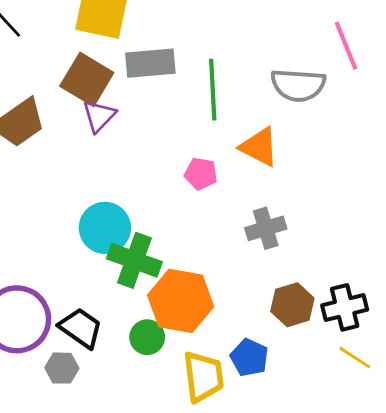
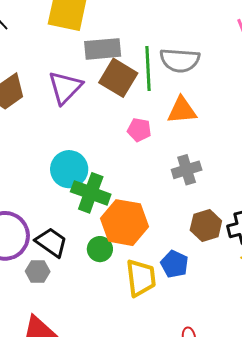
brown square: (87, 79) -> (118, 78), moved
gray semicircle: (298, 85) -> (180, 60), moved
purple triangle: (99, 116) -> (65, 88), size x1.4
orange triangle: (259, 147) -> (182, 110), turned -32

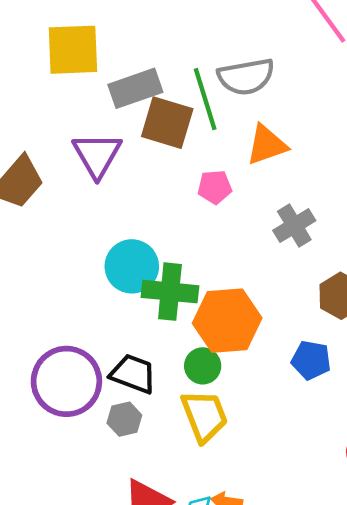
yellow trapezoid: (141, 278) -> (204, 416), moved

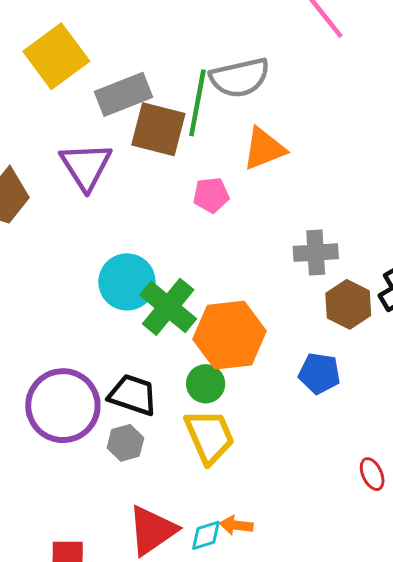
yellow square: (73, 50) -> (56, 56), turned -32
green line: (205, 99) -> (197, 103), turned 30
gray cross: (294, 226) -> (316, 253), moved, turned 30
green cross: (170, 292) -> (168, 307), turned 36

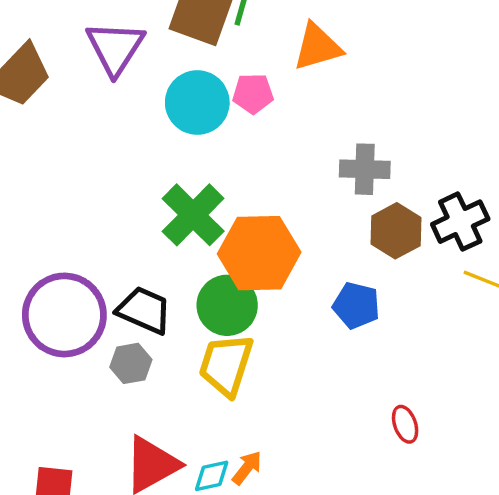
cyan circle: (127, 282) -> (197, 103), moved
green circle: (206, 384) -> (227, 305), size x1.4
yellow trapezoid: (209, 436) -> (226, 365), turned -144
orange arrow: (236, 525) -> (247, 468), turned 116

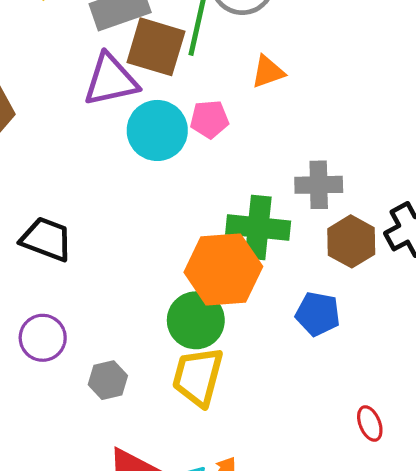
orange triangle: (318, 47) -> (268, 72), size x0.7
purple triangle: (115, 48) -> (111, 80), moved, turned 48
green cross: (193, 215) -> (258, 228), moved, turned -36
black trapezoid: (144, 310) -> (46, 239), moved
purple circle: (64, 315) -> (43, 338), size x0.6

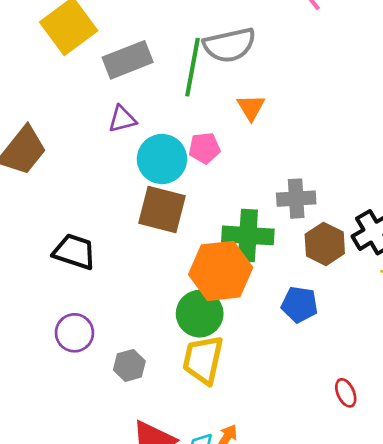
brown square: (156, 47) -> (162, 210), moved
orange triangle: (268, 72) -> (251, 107), turned -40
purple triangle: (111, 80) -> (122, 119), size x0.6

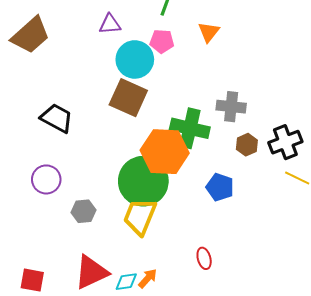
pink pentagon: (204, 148) -> (162, 41), moved
brown hexagon: (325, 244) -> (247, 145), size x0.7
green circle: (200, 314) -> (143, 181), size x1.4
red ellipse: (346, 393) -> (204, 258), moved

